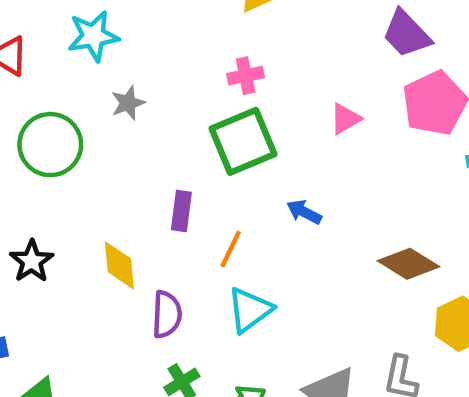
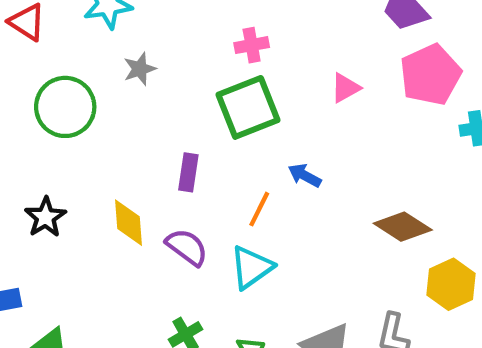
orange line: (231, 249) -> (259, 209), moved
purple semicircle: (167, 314) -> (187, 247), moved, turned -57

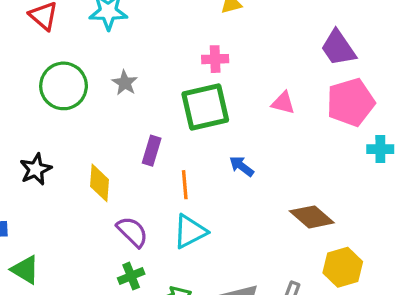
gray star: (140, 69) -> (125, 83), moved, turned -30
pink triangle: (345, 88) -> (283, 103), turned 35
orange line: (259, 209) -> (185, 185), moved, turned -40
purple semicircle: (187, 247) -> (132, 232), moved

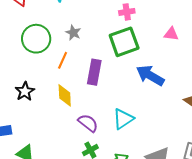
purple rectangle: (152, 151) -> (94, 72), size x1.4
blue arrow: (242, 166) -> (150, 75), size x1.8
orange line: (185, 185) -> (63, 60), moved, turned 36

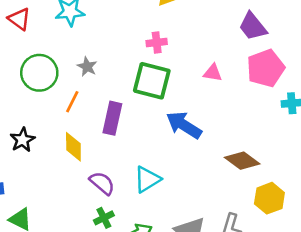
green square: (124, 42) -> (152, 81), turned 32

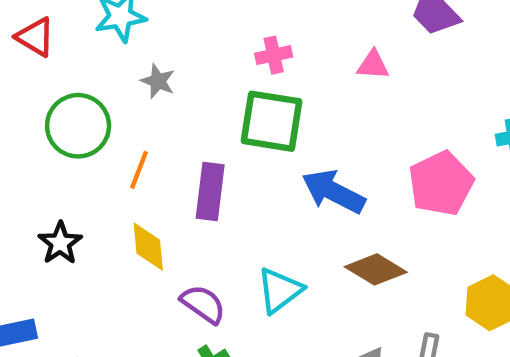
gray star: (87, 67) -> (158, 81), moved
pink pentagon: (266, 68) -> (441, 183), moved
pink triangle: (213, 73) -> (373, 65), moved
brown diamond: (242, 161) -> (376, 269), moved

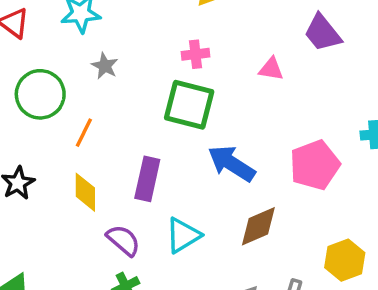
purple rectangle: (210, 192) -> (147, 179), moved
brown diamond: (376, 269) -> (258, 226), turned -60

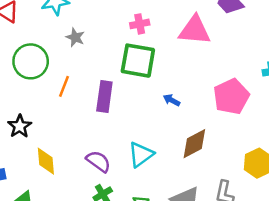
pink triangle: (271, 69) -> (195, 30), size x1.8
blue arrow: (232, 163) -> (172, 100), size x0.5
purple rectangle: (147, 179) -> (104, 97), moved
yellow diamond: (85, 192) -> (46, 161), moved

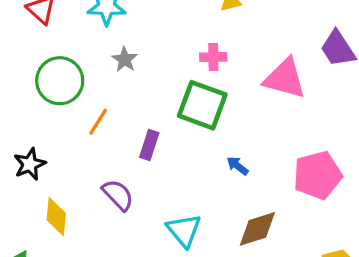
purple rectangle: (104, 97) -> (149, 145), size x0.7
cyan triangle: (141, 154) -> (184, 230), turned -44
purple semicircle: (98, 161) -> (118, 195), moved

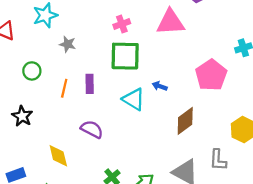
green circle: (60, 81) -> (32, 71), size x0.6
purple rectangle: (149, 145) -> (90, 84), moved
black star: (30, 164) -> (22, 116), moved
cyan triangle: (184, 230) -> (134, 99), moved

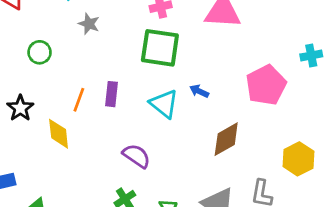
purple rectangle: (90, 84) -> (112, 94), moved
orange line: (64, 88) -> (79, 100), moved
purple semicircle: (92, 129) -> (136, 156), moved
yellow diamond: (58, 156) -> (59, 134), moved

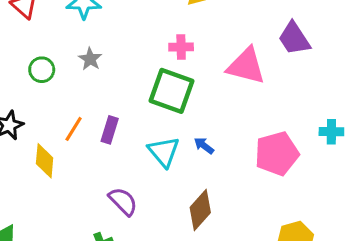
gray star: (89, 24) -> (90, 59), moved
brown diamond: (226, 139) -> (200, 210), moved, turned -30

